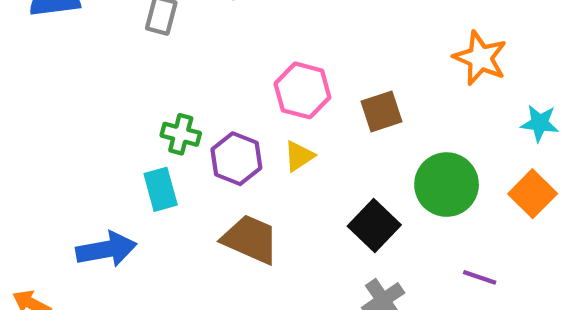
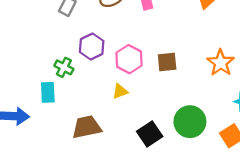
brown square: (382, 111) -> (167, 62), moved
purple hexagon: (236, 159) -> (92, 46), moved
brown trapezoid: (250, 239) -> (87, 127), turned -48

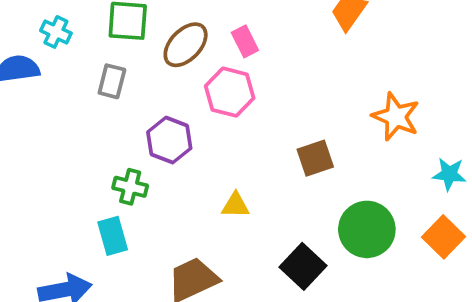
pink hexagon: (129, 59) -> (230, 92), moved
brown square: (167, 62) -> (315, 158), moved
yellow triangle: (120, 91) -> (236, 205), turned 35

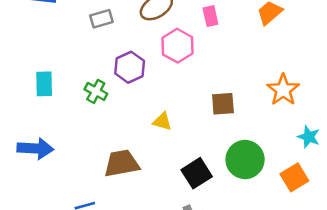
pink rectangle: (245, 41) -> (210, 16), moved
gray rectangle: (112, 81) -> (101, 19), turned 45
cyan rectangle: (113, 236) -> (44, 84), moved

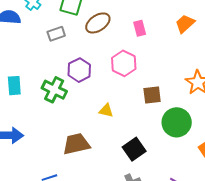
pink hexagon: (177, 46) -> (124, 63), moved
green cross: (96, 91) -> (54, 90), size x1.4
green circle: (245, 160) -> (177, 122), moved

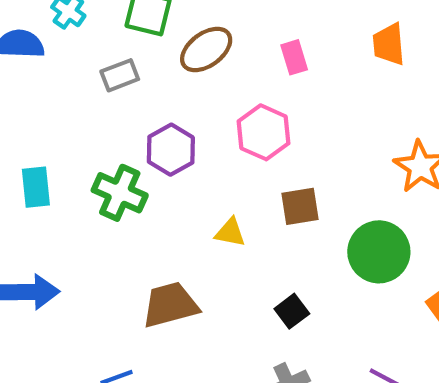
orange trapezoid: (185, 24) -> (389, 44), turned -50
brown square: (152, 95) -> (300, 206), moved
black square: (134, 149) -> (292, 311), size x0.7

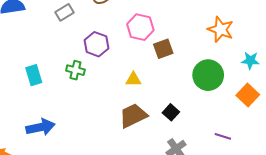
green cross: (120, 193) -> (75, 70), size x0.7
brown square: (300, 206) -> (163, 49), moved
brown trapezoid: (170, 305) -> (133, 116), moved

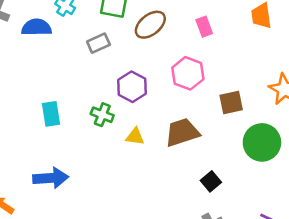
brown square: (163, 49) -> (231, 103), moved
yellow triangle: (133, 79) -> (135, 137), moved
brown trapezoid: (133, 116) -> (182, 132), moved

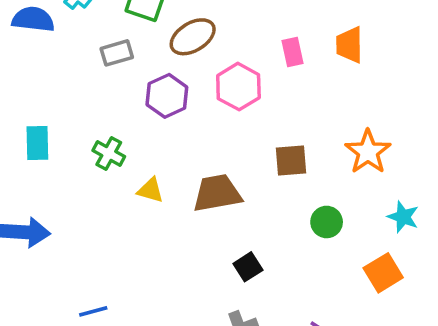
pink rectangle: (204, 27) -> (293, 52), moved
pink hexagon: (188, 73) -> (238, 87), moved
purple hexagon: (132, 87) -> (167, 96), moved
green circle: (262, 142) -> (327, 222), size x0.6

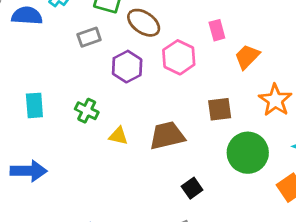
brown ellipse: (193, 37) -> (144, 23), turned 68
orange trapezoid: (349, 45) -> (247, 57), moved, turned 48
green circle: (327, 222) -> (248, 153), size x1.8

